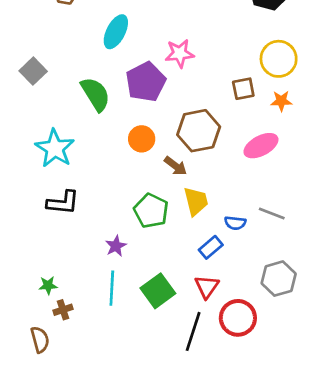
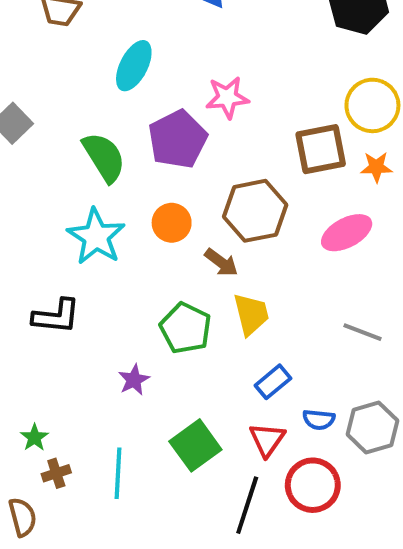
brown square: (243, 89) -> (321, 149), size x1.5
cyan star: (55, 148) -> (96, 237), moved
blue semicircle: (235, 223) -> (319, 420), moved
green star: (48, 285) -> (34, 437), turned -30
cyan line: (112, 288) -> (118, 473), moved

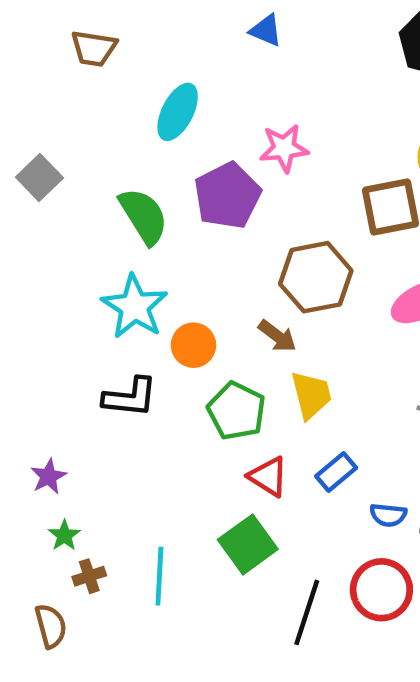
orange circle: (172, 223) -> (193, 345), moved
black L-shape: (56, 316) -> (130, 397), moved
purple star: (134, 380) -> (48, 477), moved
red triangle: (267, 439) -> (268, 477), moved, turned -33

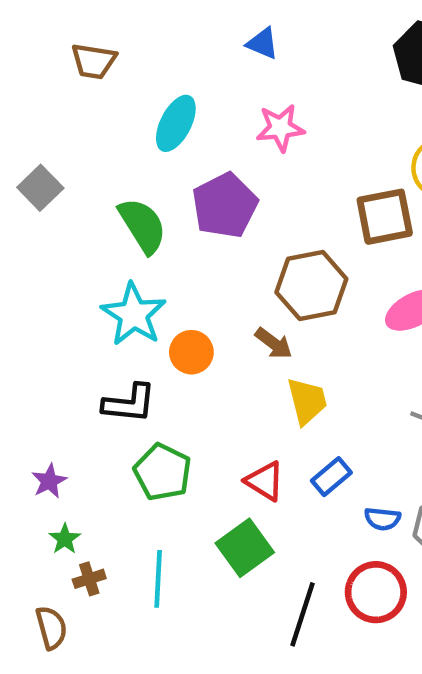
pink star: (284, 148) -> (280, 128), moved
green pentagon: (236, 411) -> (163, 472), moved

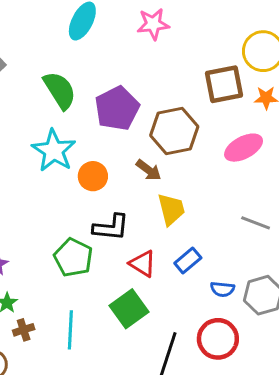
purple pentagon: (225, 206) -> (117, 108), moved
black L-shape: (129, 403) -> (111, 227), moved

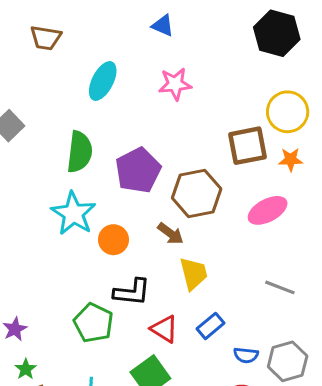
green semicircle: (60, 90) -> (80, 152), turned 39

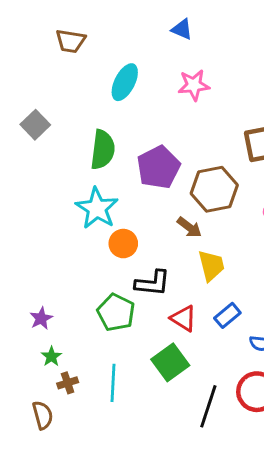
orange circle: (113, 240) -> (123, 244), moved

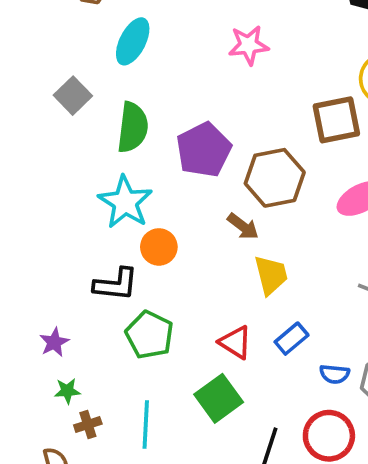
cyan ellipse: (125, 82) -> (133, 41), moved
gray square: (35, 125) -> (73, 96), moved
black L-shape: (153, 283) -> (116, 284), moved
green star: (51, 356) -> (67, 391), turned 30

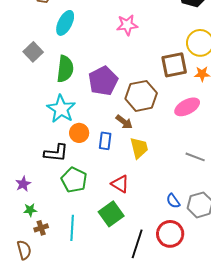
blue rectangle: (292, 339) -> (105, 141), moved, turned -42
blue semicircle: (335, 374) -> (173, 201), turned 49

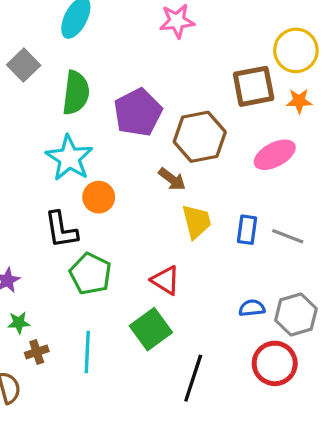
blue rectangle: (105, 141) -> (247, 230), moved
black L-shape: (56, 153) -> (61, 230), turned 75
blue semicircle: (173, 201) -> (252, 308), turned 119
red circle: (170, 234) -> (275, 363), moved

